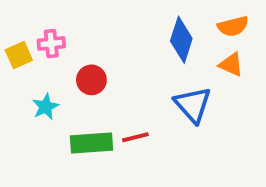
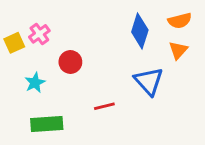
pink cross: (51, 44) -> (39, 34), turned -30
orange triangle: (231, 65) -> (178, 50), turned 48
green rectangle: (91, 143) -> (47, 124), moved

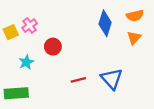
blue triangle: (149, 81) -> (112, 79), moved
green rectangle: (47, 124) -> (16, 93), moved

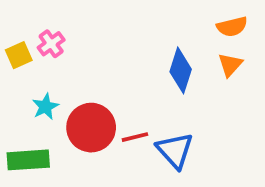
blue diamond: (105, 23) -> (181, 70), moved
red circle: (53, 47) -> (91, 128), moved, size x1.6
blue triangle: (112, 79) -> (175, 150), moved

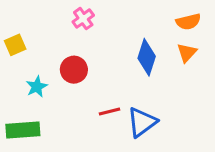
pink cross: (51, 44) -> (83, 19), moved
red circle: (91, 128) -> (74, 70), moved, size x0.7
blue triangle: (175, 150) -> (142, 122), turned 36

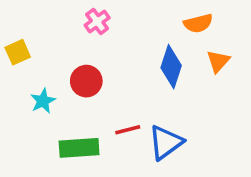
orange semicircle: (188, 22) -> (198, 23), moved
green rectangle: (23, 130) -> (79, 148), moved

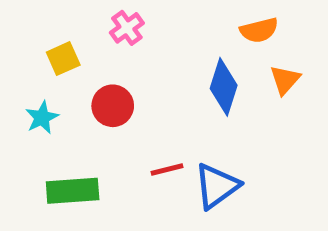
yellow square: (18, 52) -> (63, 59), moved
cyan star: (43, 101) -> (42, 118), moved
green rectangle: (79, 148) -> (73, 191), moved

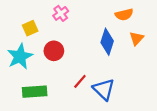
cyan star: (42, 118) -> (20, 56), size x1.6
red line: (167, 170) -> (80, 81), turned -35
blue triangle: (217, 186) -> (104, 89), turned -40

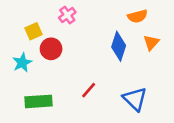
red circle: (54, 51) -> (51, 49), moved
cyan star: (20, 56) -> (22, 63), size x0.7
blue triangle: (104, 89) -> (135, 99), moved

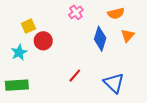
pink cross: (67, 15) -> (76, 12), moved
green rectangle: (38, 101) -> (17, 85), moved

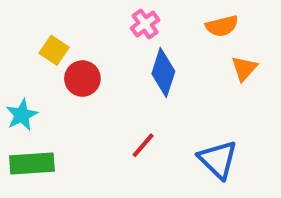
yellow square: (28, 26) -> (54, 50), turned -32
blue diamond: (100, 39) -> (163, 72), moved
cyan star: (19, 52) -> (22, 115), moved

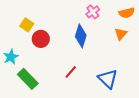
pink cross: (145, 24) -> (93, 12), moved
orange semicircle: (222, 26) -> (127, 13), moved
green rectangle: (32, 163) -> (28, 79), moved, turned 50

